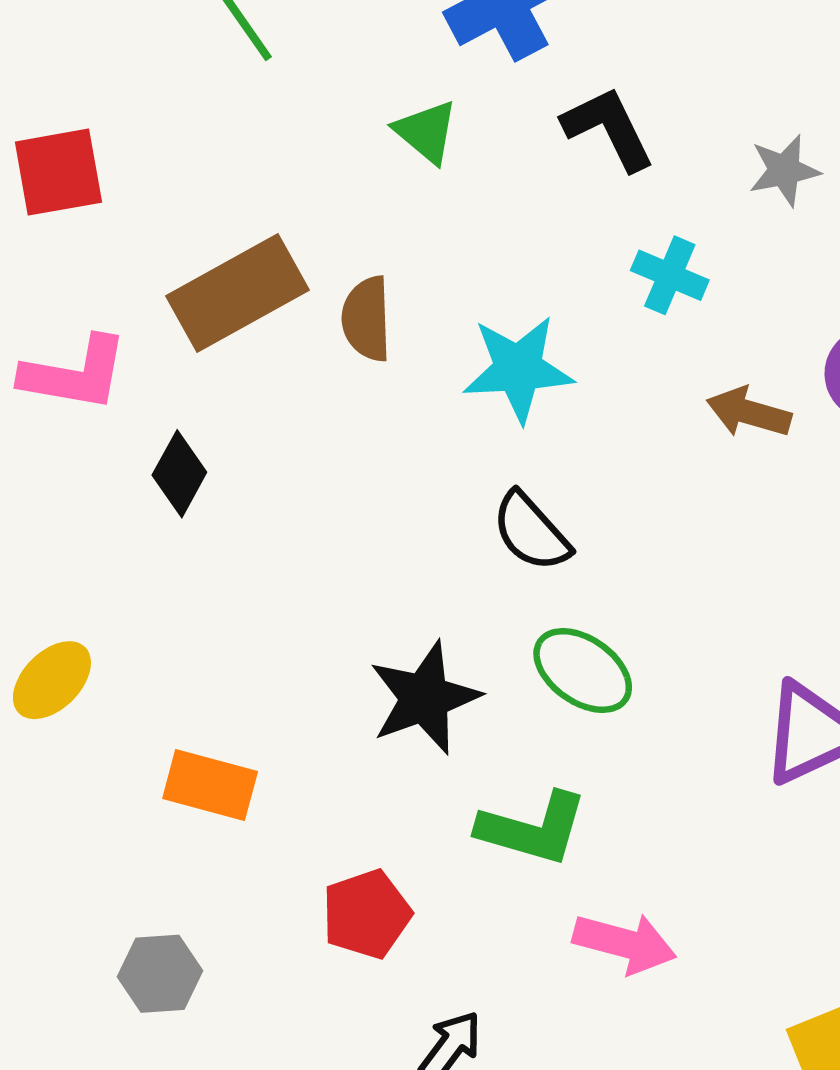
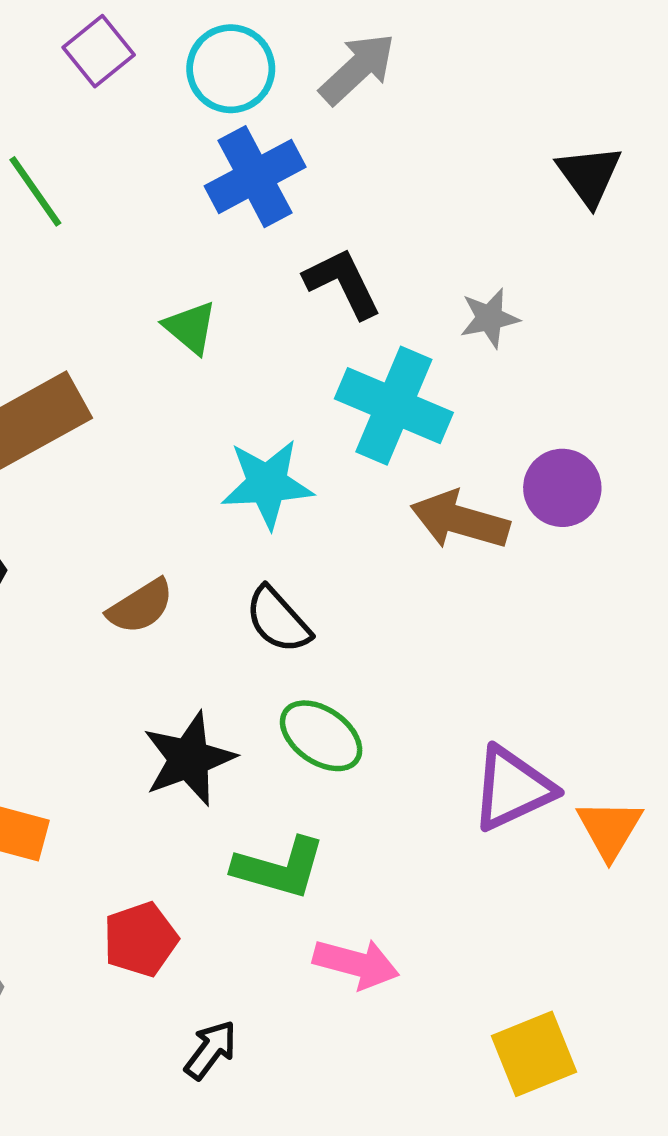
green triangle: (426, 132) -> (190, 327), moved
cyan cross: (670, 275) -> (394, 406), size x1.8
brown semicircle: (367, 319) -> (140, 606), moved, turned -120
brown arrow: (749, 412) -> (460, 520), size x1.4

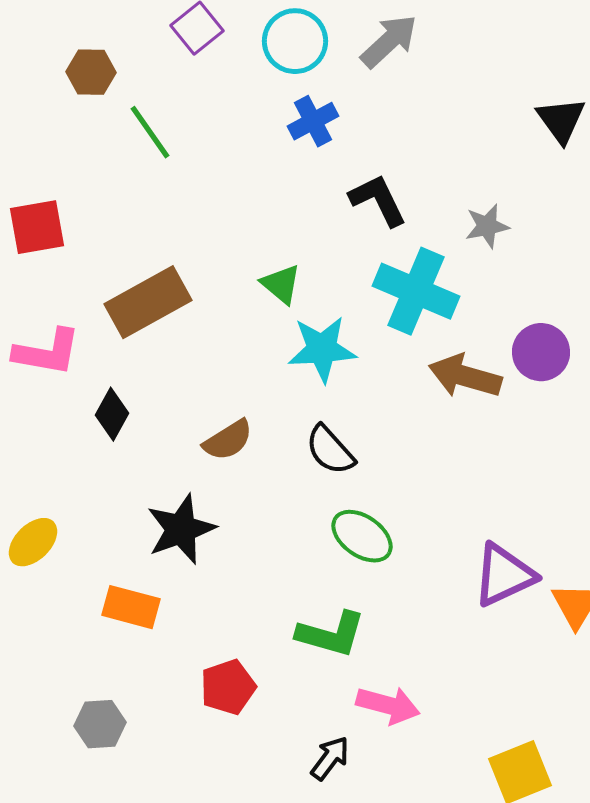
blue cross: (255, 177) -> (313, 121), size x0.7
green triangle: (190, 327) -> (281, 284), moved
black star: (189, 759) -> (181, 529), moved
black arrow: (211, 1050) -> (330, 758), moved

